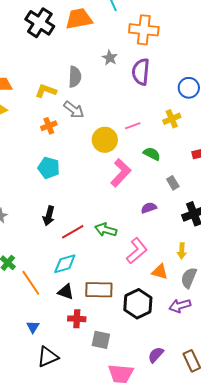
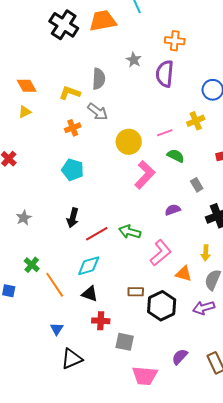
orange cross: (144, 30) -> (175, 41), moved, size x0.7
pink line: (133, 126) -> (165, 133), moved
brown rectangle: (99, 290) -> (136, 292), moved, size x0.6

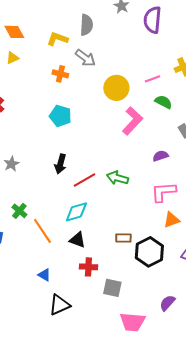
orange cross: (73, 128) -> (60, 74), turned 35
pink L-shape: (161, 253) -> (163, 192), moved, turned -144
orange triangle: (184, 274) -> (171, 220), turned -36
blue triangle: (57, 329) -> (44, 275), turned -32

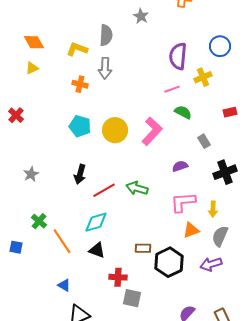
purple semicircle: (152, 20) -> (178, 56), moved
gray arrow: (85, 58) -> (105, 68), turned 55
yellow circle: (116, 88) -> (115, 130), moved
red cross: (88, 267) -> (118, 277), moved

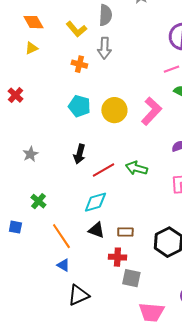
yellow L-shape: (77, 49) -> (76, 29), turned -150
orange line: (62, 241) -> (61, 236), moved
brown rectangle: (143, 248) -> (125, 232), moved

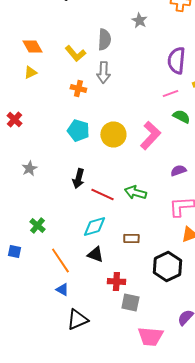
gray star: (30, 154) -> (29, 168), moved
red line: (103, 170) -> (102, 194), turned 55
brown rectangle: (125, 232) -> (131, 238), moved

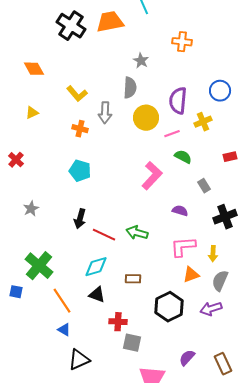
gray semicircle: (104, 40) -> (130, 88), moved
orange diamond: (32, 46) -> (34, 69), moved
yellow circle: (113, 134) -> (146, 118), moved
purple semicircle: (178, 170) -> (180, 211), turned 35
green cross: (37, 226) -> (39, 266), size x1.8

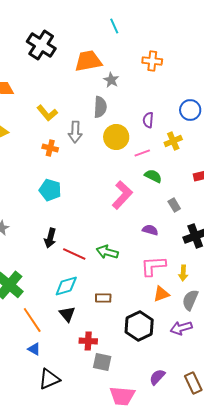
orange trapezoid: (110, 22) -> (88, 61), moved
purple semicircle: (178, 101) -> (148, 120), size x0.6
black triangle: (97, 295) -> (67, 314), turned 30

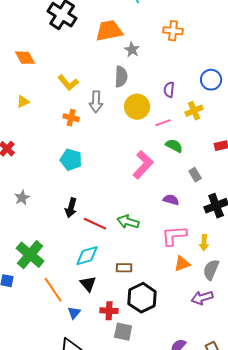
black hexagon: (139, 326) -> (142, 298), moved
blue triangle: (34, 349) -> (74, 313), moved, turned 40

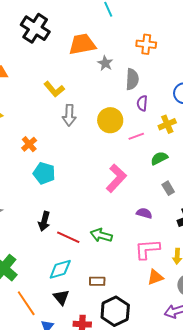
gray semicircle: (121, 77) -> (132, 79), moved
yellow L-shape: (68, 83) -> (54, 89), moved
orange cross: (71, 118) -> (29, 144), moved, turned 35
green semicircle: (174, 146) -> (159, 158), moved, turned -54

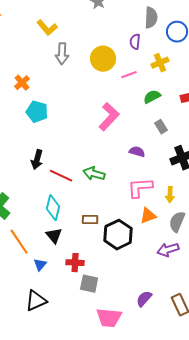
gray semicircle: (132, 79) -> (151, 18), moved
cyan diamond: (60, 269) -> (53, 208), turned -60
black hexagon: (115, 311) -> (118, 235), moved

